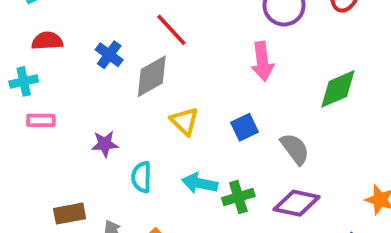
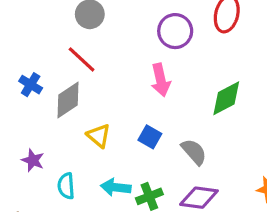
blue square: (245, 127) -> (150, 137), turned -30
purple star: (105, 144) -> (33, 160), turned 30

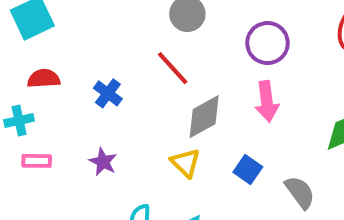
purple circle: (175, 31) -> (267, 43), moved
gray diamond: (68, 100) -> (204, 117), moved
purple star: (33, 160) -> (103, 162), moved

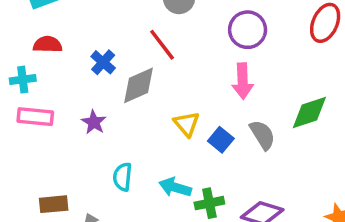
gray diamond: (204, 117) -> (138, 85), moved
pink rectangle: (37, 161) -> (35, 117), size x1.4
yellow triangle: (186, 163) -> (187, 124), moved
gray semicircle: (300, 192) -> (262, 135), moved

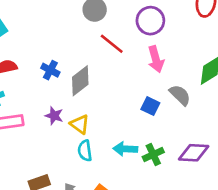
red line: (162, 45) -> (112, 44), moved
yellow triangle: (187, 124) -> (80, 124), moved

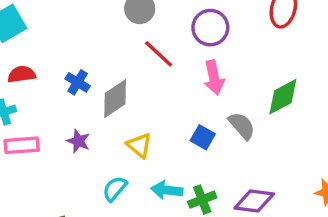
yellow triangle: (80, 124) -> (139, 145), moved
cyan semicircle: (85, 151) -> (115, 189), turned 45

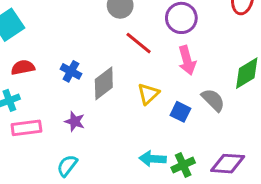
yellow triangle: (139, 145) -> (148, 94), moved, turned 40
cyan semicircle: (115, 189) -> (67, 166), moved

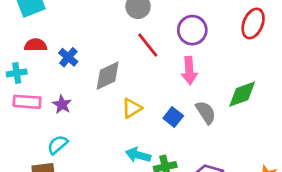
blue cross: (71, 71) -> (68, 57), moved
yellow triangle: (148, 94) -> (132, 108), moved
purple star: (75, 121) -> (62, 104), moved

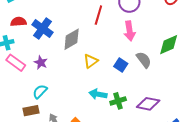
red line: (148, 45) -> (98, 15), turned 60
blue cross: (68, 57) -> (43, 29), size x1.5
pink rectangle: (27, 102) -> (16, 63), turned 36

